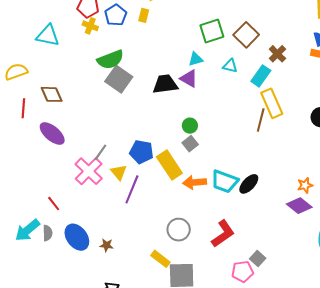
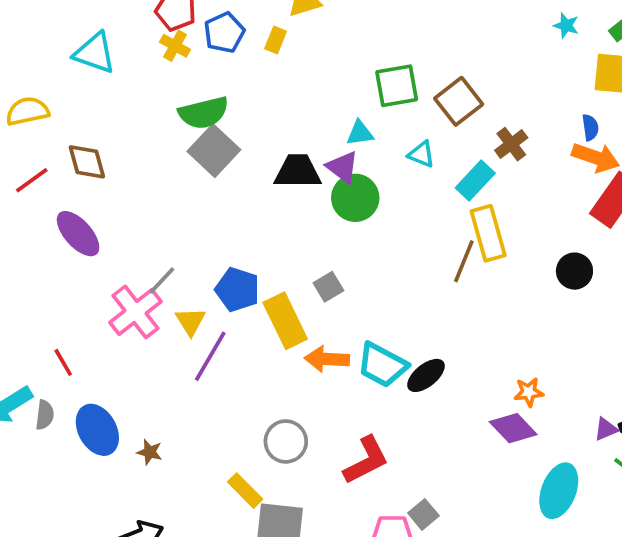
red line: (23, 108) -> (32, 180), turned 42
green circle: (190, 126) -> (355, 198), moved, size x1.6

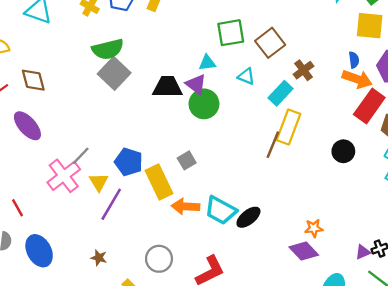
yellow rectangle: (488, 233) -> (288, 127), turned 36
brown star: (150, 452) -> (99, 258), moved

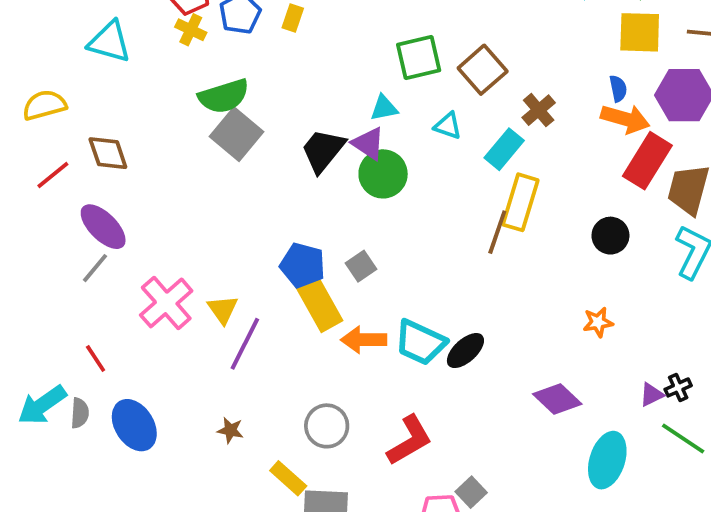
black trapezoid: (167, 87) -> (323, 150), turned -48
gray line: (81, 156) -> (95, 268), moved
blue pentagon: (129, 162) -> (303, 265), moved
orange star: (314, 228) -> (598, 322), moved

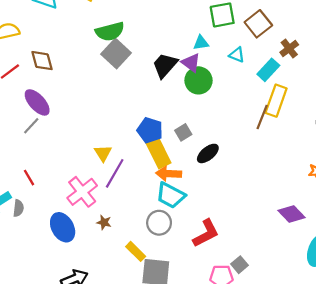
pink cross: (166, 303) -> (82, 192), moved
orange arrow: (364, 340) -> (169, 174), moved
cyan trapezoid: (420, 342) -> (171, 195), moved
black ellipse: (465, 351) -> (208, 153), moved
blue ellipse: (134, 425) -> (63, 227), moved

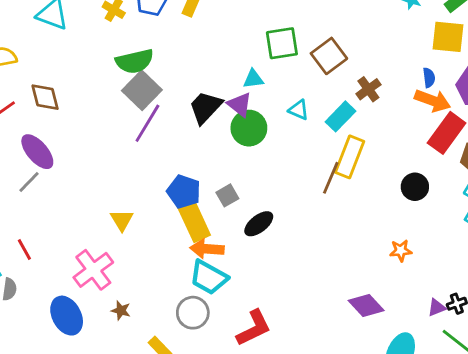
cyan triangle: (237, 55) -> (299, 110), moved
purple line: (115, 173) -> (147, 123), moved

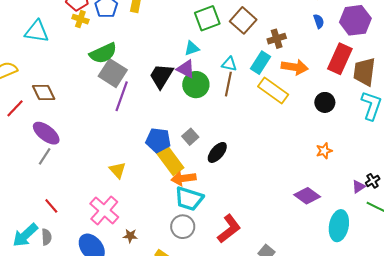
brown cross: (368, 89) -> (277, 39), turned 30
orange arrow: (432, 101) -> (295, 67), moved
yellow rectangle: (350, 157) -> (273, 90), turned -64
brown line: (331, 178) -> (228, 84), moved

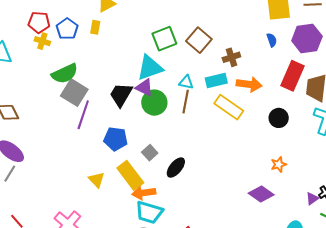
cyan triangle: (192, 48) -> (150, 68), size x1.8
cyan rectangle: (261, 63) -> (216, 80), turned 45
blue pentagon: (158, 140) -> (116, 139), moved
yellow triangle: (118, 170) -> (97, 180), moved
purple diamond: (307, 196) -> (261, 194), moved

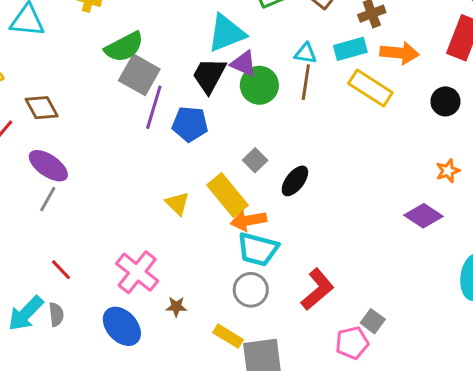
cyan triangle: (150, 68) -> (226, 33), moved
blue pentagon: (116, 139) -> (190, 124), moved

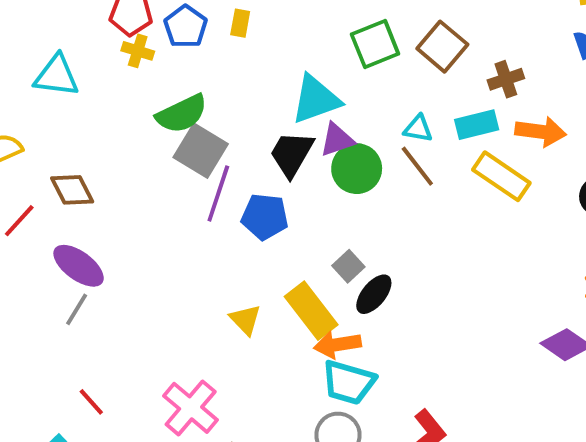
purple triangle: (244, 64) -> (337, 140), turned -44
brown line: (306, 82) -> (417, 166), turned -48
black ellipse: (295, 181) -> (374, 294), moved

